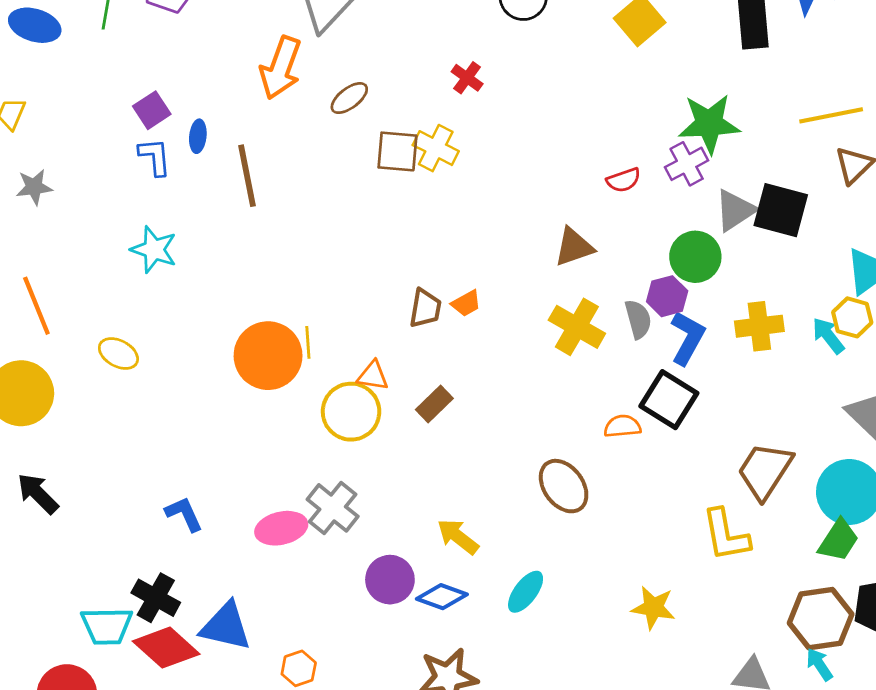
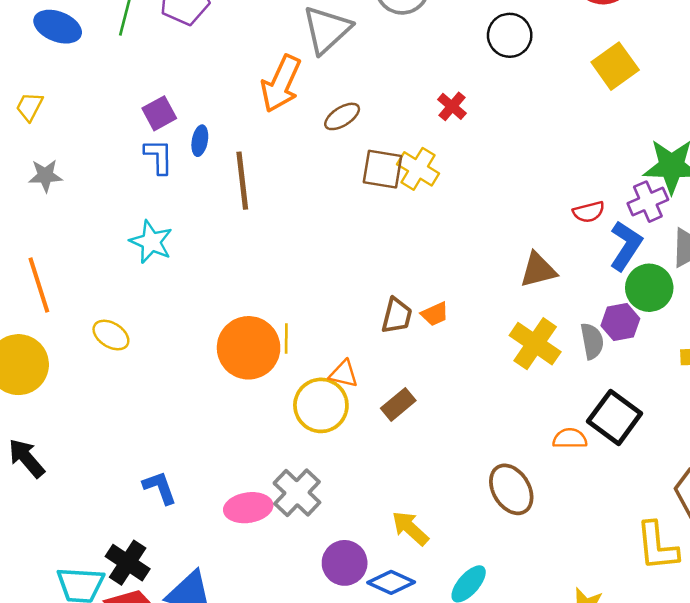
blue L-shape: (687, 338) -> (626, 246), moved

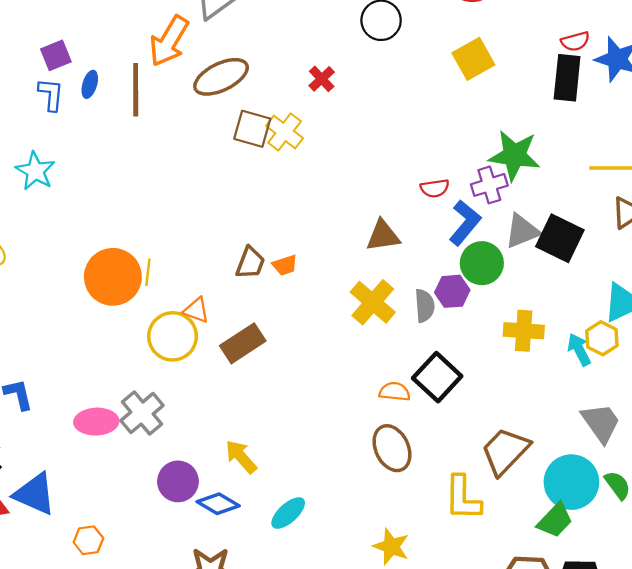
brown ellipse: (342, 116) -> (221, 77), size x1.6
brown line: (242, 181) -> (136, 90), moved
brown rectangle: (398, 404) -> (243, 343), size x1.4
brown ellipse: (511, 489) -> (392, 448), moved

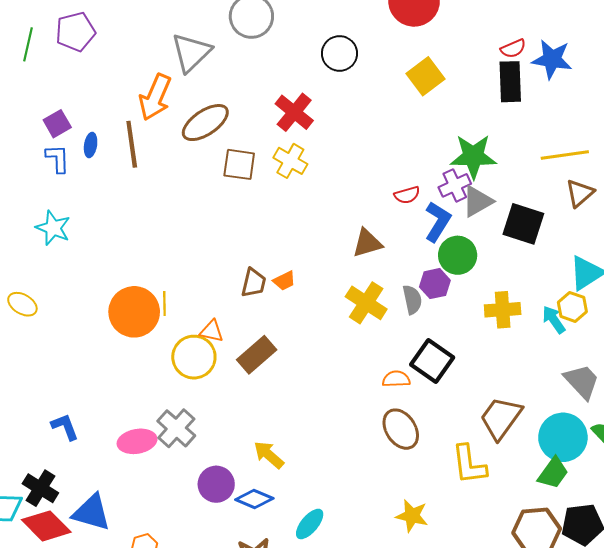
red cross: (322, 79) -> (294, 112), size x1.6
yellow cross: (285, 132) -> (290, 161), moved
gray triangle: (522, 231) -> (477, 201), moved
cyan ellipse: (288, 513) -> (310, 524), moved

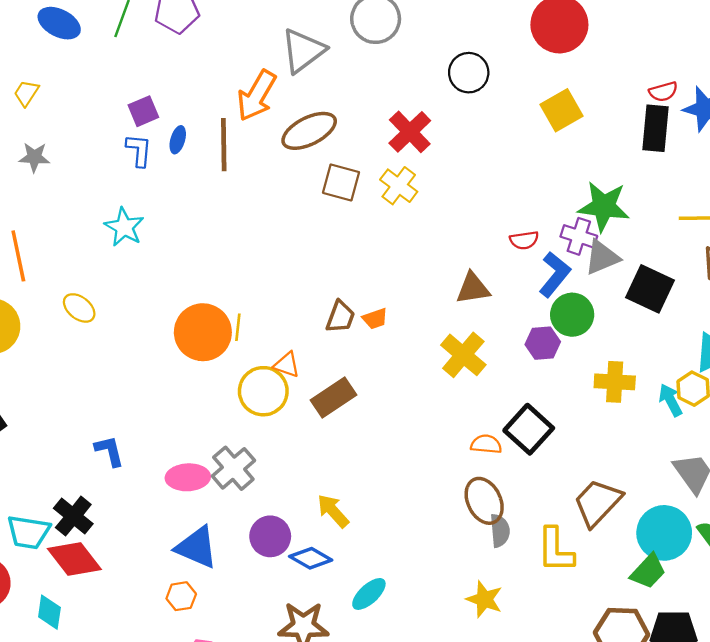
purple cross: (455, 185) -> (579, 236), turned 36
gray semicircle: (412, 300) -> (500, 531), moved
blue triangle: (92, 512) -> (197, 547), moved

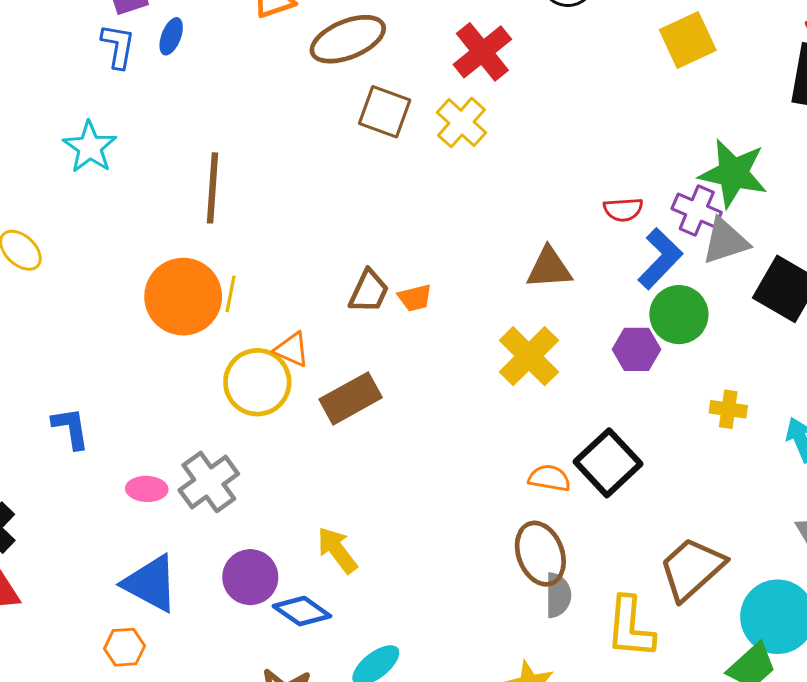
brown line: (224, 145) -> (213, 188), moved
yellow cross: (615, 382) -> (728, 409), size x0.7
blue L-shape: (109, 451) -> (71, 428), moved
pink ellipse: (188, 477) -> (147, 489), size x0.7

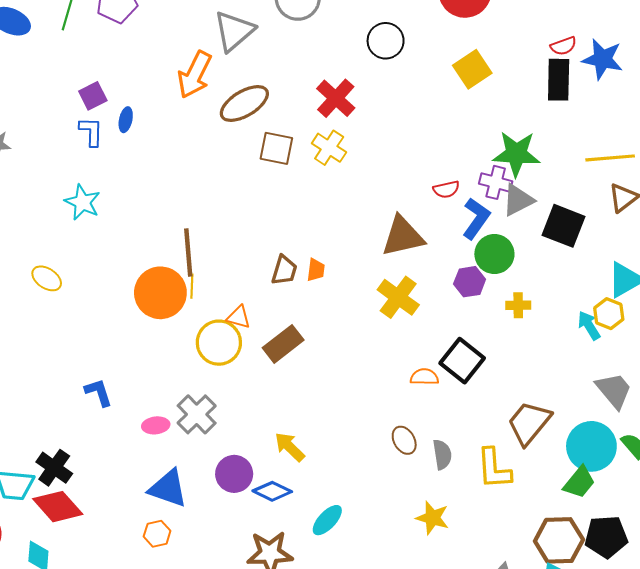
brown line: (213, 188) -> (188, 253), moved
brown triangle: (549, 268) -> (403, 236), size x1.4
orange trapezoid: (415, 298) -> (316, 270), turned -60
yellow cross: (728, 409) -> (518, 305), moved
brown ellipse: (540, 554) -> (404, 440), moved, size x0.7

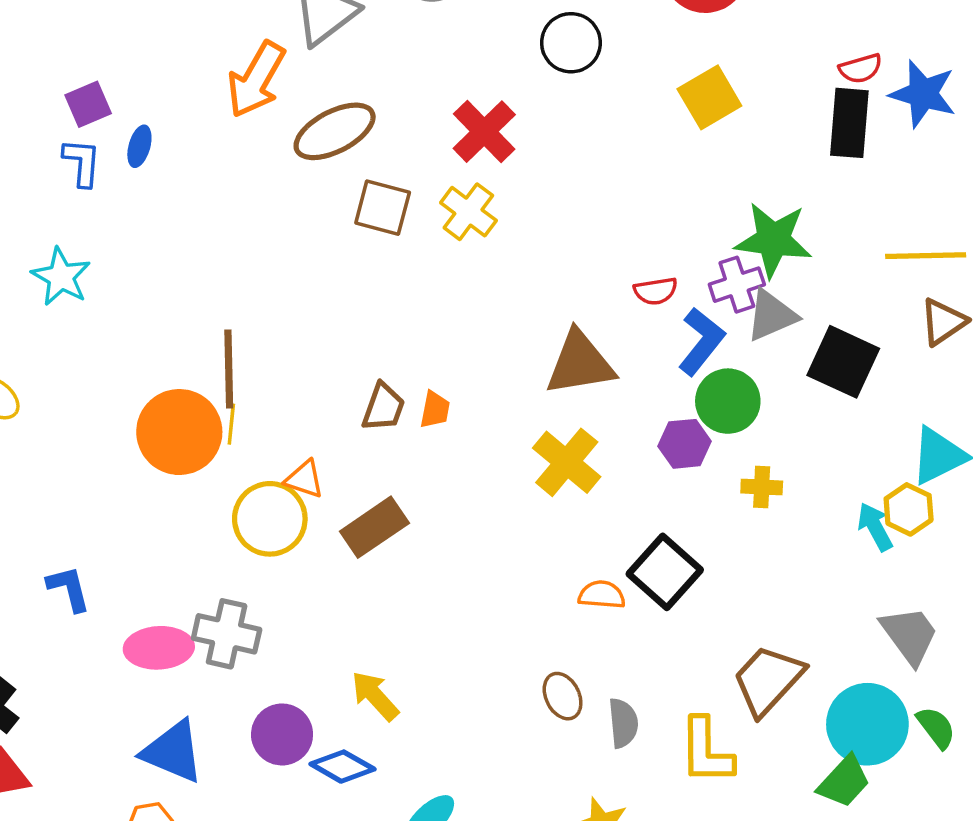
purple cross: (496, 182) -> (737, 285), turned -36
gray cross: (197, 414) -> (227, 634), turned -36
pink ellipse: (156, 425) -> (159, 648), size x1.5

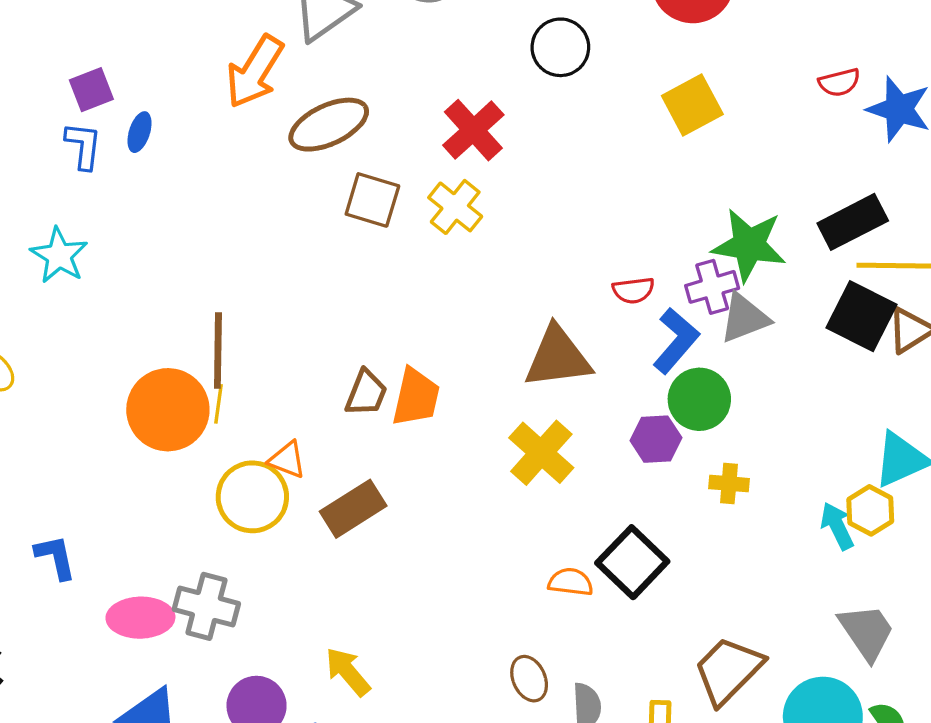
black rectangle: (849, 123) -> (853, 222), moved, turned 56
black square: (843, 362) -> (861, 316), moved
orange trapezoid: (435, 410) -> (416, 397), size x1.6

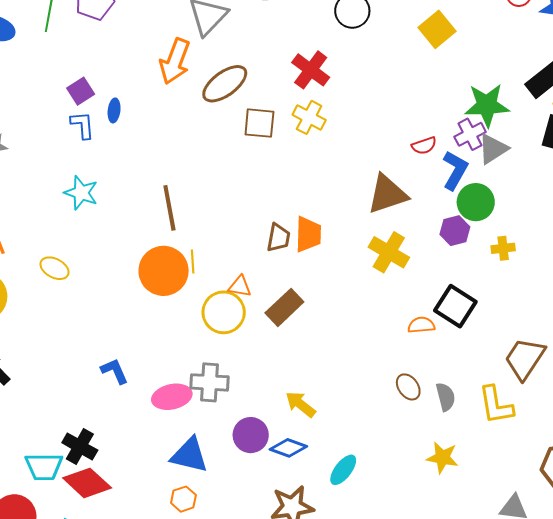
brown line: (218, 351) -> (169, 208), moved

